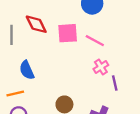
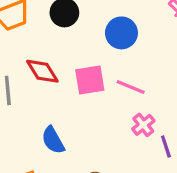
blue semicircle: (27, 70) -> (53, 140), moved

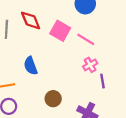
pink square: (90, 80) -> (60, 31), turned 30

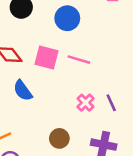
pink cross: (90, 65) -> (86, 103), moved
blue semicircle: (31, 66) -> (23, 91), moved

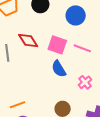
blue semicircle: (23, 91) -> (59, 69), moved

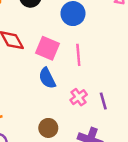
pink line: (82, 48) -> (78, 55), turned 60

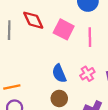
blue semicircle: (47, 78) -> (59, 73), moved

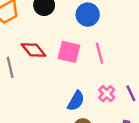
blue semicircle: (59, 73) -> (76, 101), turned -114

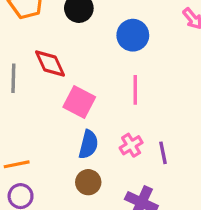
pink square: (69, 52) -> (79, 102), moved
blue semicircle: (76, 101) -> (88, 144), turned -30

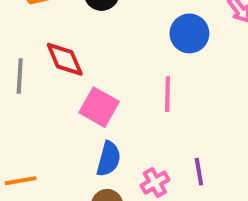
blue circle: (133, 35) -> (189, 33), moved
pink cross: (131, 145) -> (155, 183), moved

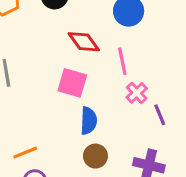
red diamond: (65, 59) -> (84, 42), moved
pink cross: (155, 183) -> (137, 93), moved

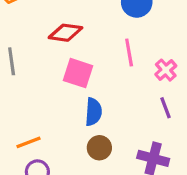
red diamond: (84, 42) -> (66, 33), moved, turned -48
pink cross: (137, 93) -> (166, 70), moved

